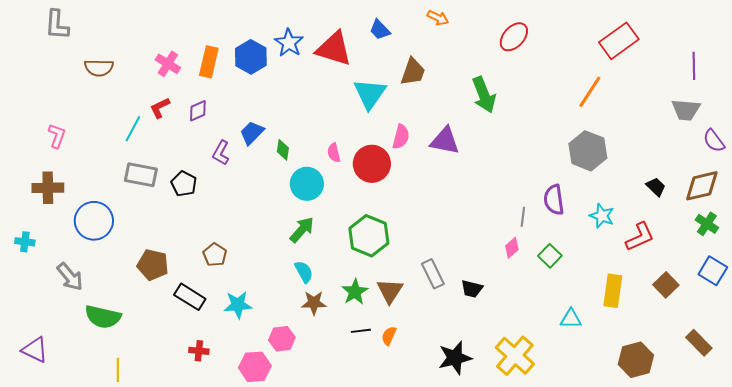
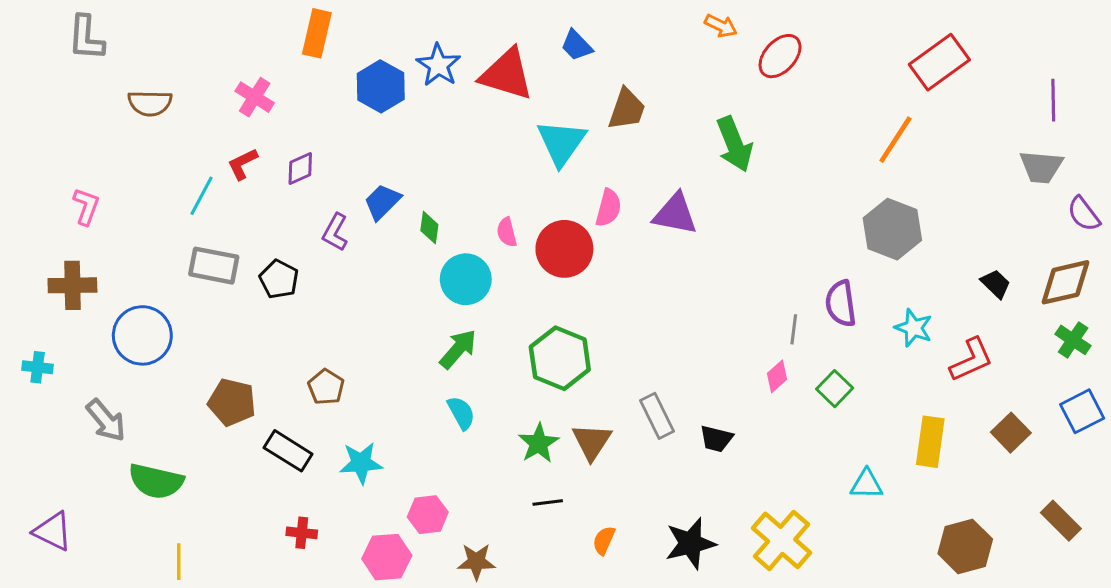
orange arrow: (438, 18) -> (721, 26), moved
orange rectangle: (209, 62) -> (317, 33), moved
blue square: (713, 271) -> (1082, 411), turned 32
brown star: (314, 303) -> (476, 562), moved
orange semicircle: (389, 336) -> (604, 540), moved

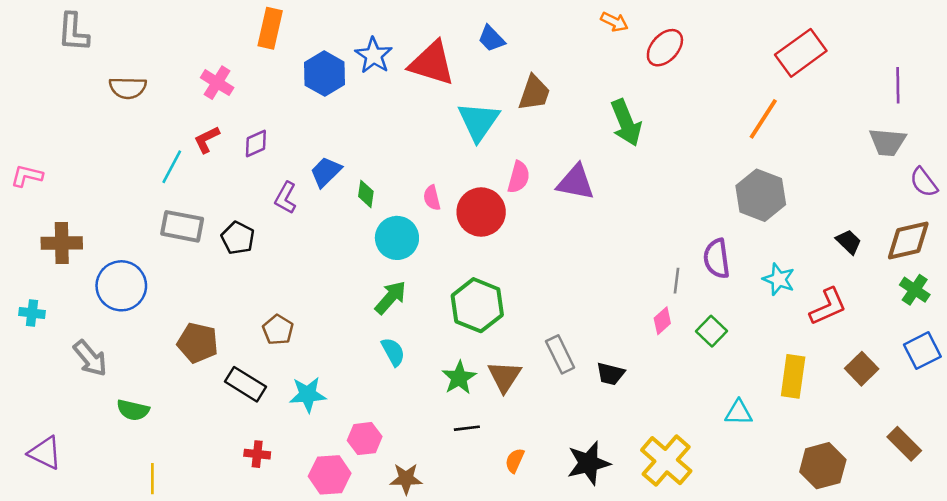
pink L-shape: (86, 206) -> (27, 176), moved, turned -96
green semicircle: (156, 481) -> (133, 410), size x0.7

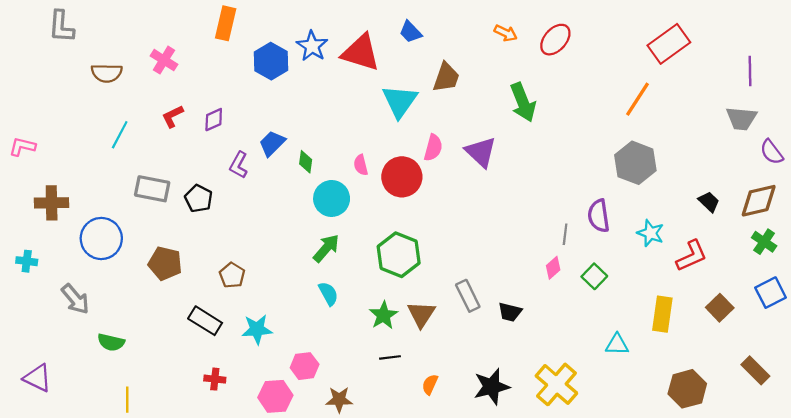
orange arrow: (614, 22) -> (506, 33), moved
pink cross: (217, 83) -> (164, 60), moved
cyan line: (172, 167) -> (120, 135), moved
purple triangle: (576, 182) -> (481, 152), turned 32
brown pentagon: (198, 343) -> (165, 263), moved

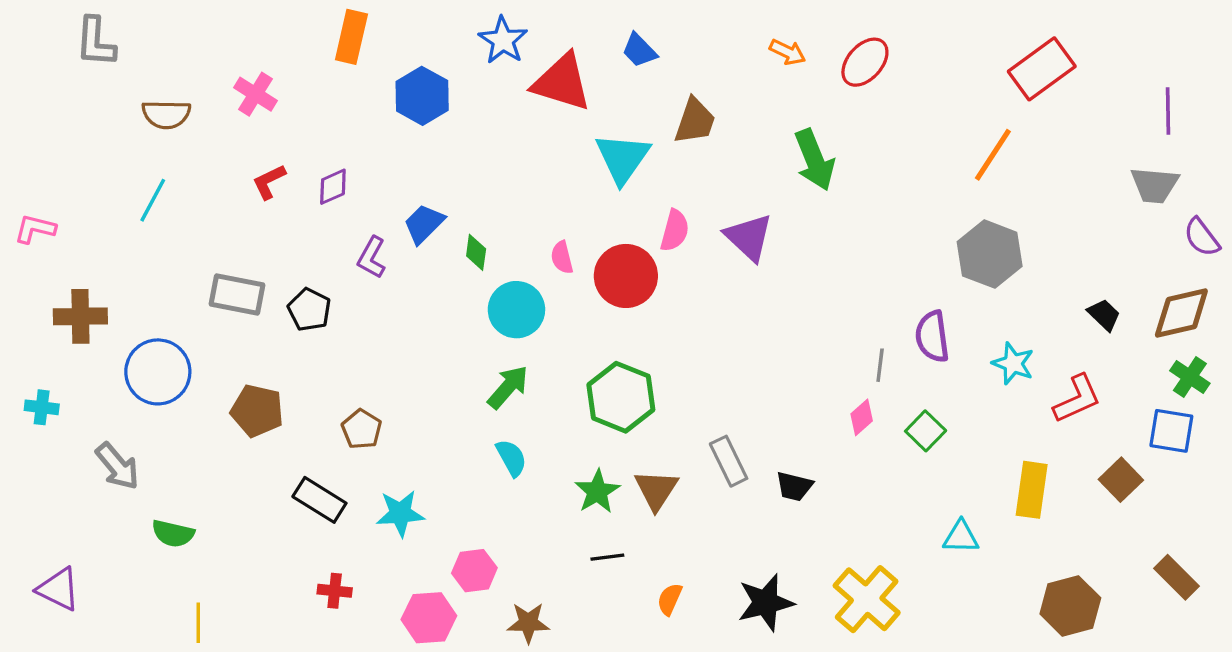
blue star: (312, 46) -> (503, 40), moved
cyan line: (120, 135) -> (153, 200), moved
blue square: (771, 293) -> (1171, 431), moved, turned 36

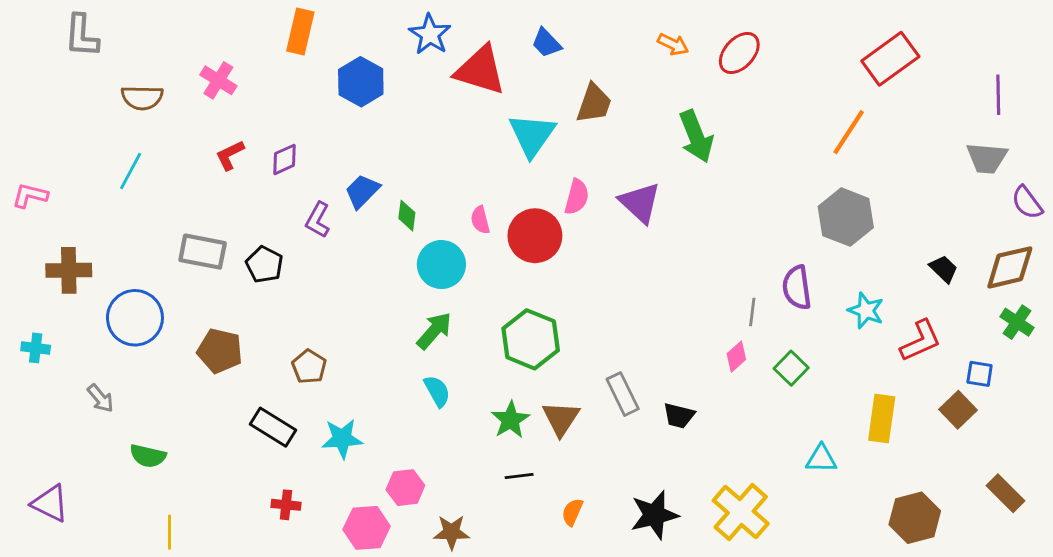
blue square: (1171, 431) -> (980, 374), moved, size x0.7
gray arrow: (117, 466) -> (100, 398), size x0.7

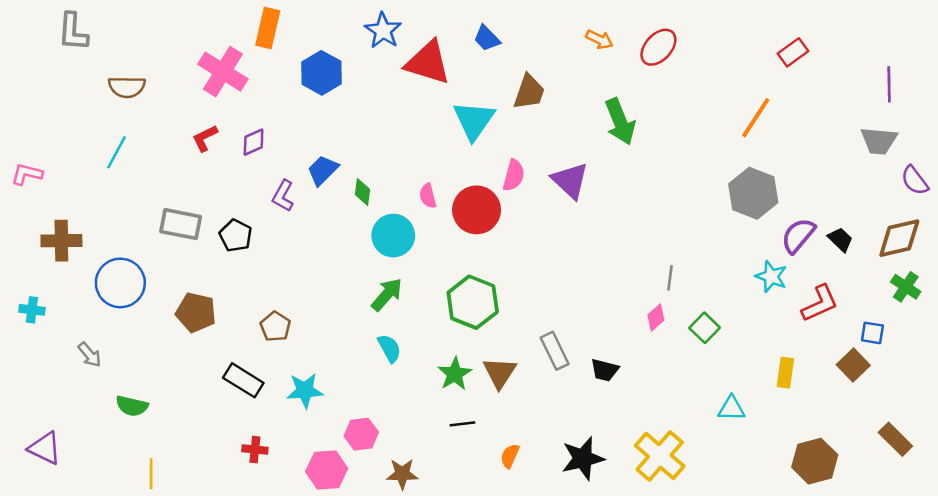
red rectangle: (890, 59) -> (793, 52), size x0.6
pink cross: (218, 80) -> (223, 72), moved, size x1.5
purple semicircle: (797, 288) -> (798, 236), moved, turned 48
yellow rectangle: (882, 418) -> (785, 373), size x0.7

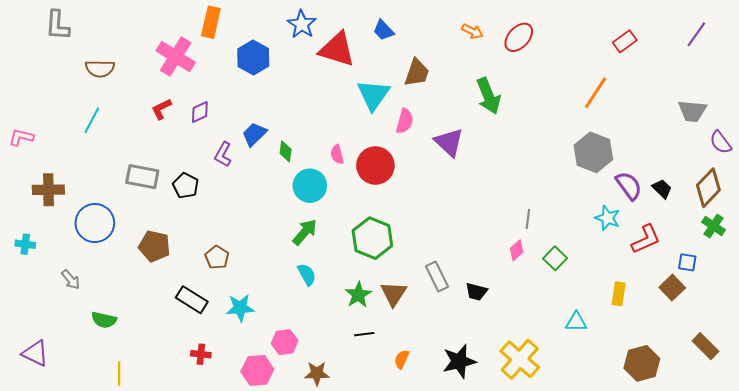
purple line: (889, 84) -> (696, 34), moved, turned 36
pink semicircle: (514, 175) -> (405, 121), moved
purple semicircle: (798, 236) -> (629, 186), turned 104
brown diamond: (899, 238) -> (708, 188), turned -33

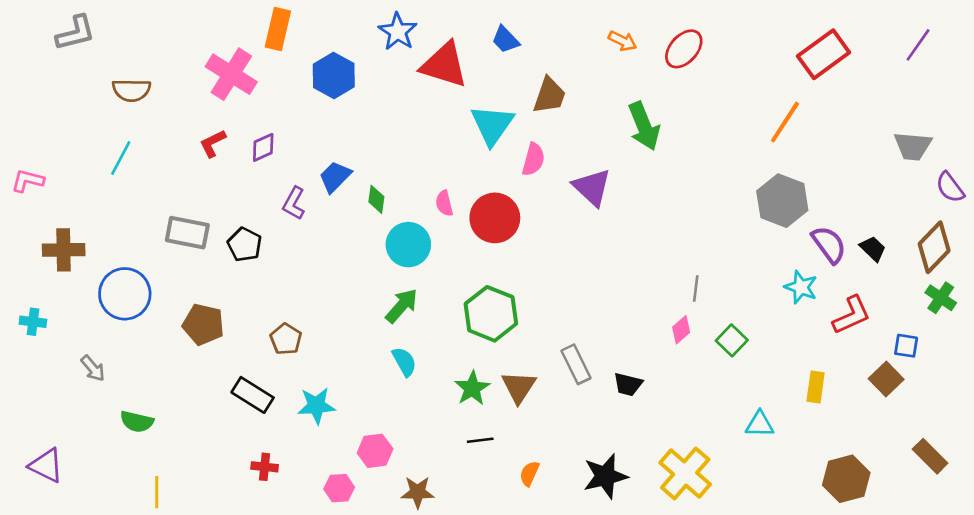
gray L-shape: (58, 25) -> (76, 33), turned -108
red rectangle: (625, 41) -> (824, 54), size x1.6
pink hexagon: (257, 370) -> (339, 488), size x0.7

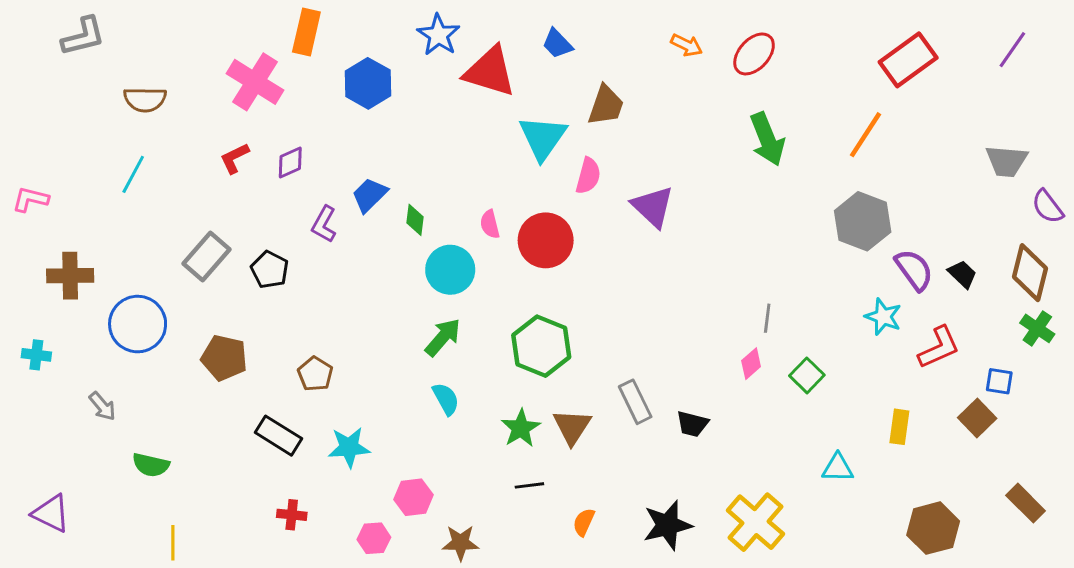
green arrow: (644, 126) -> (767, 139), moved
gray rectangle: (187, 233) -> (207, 257), turned -60
brown diamond: (934, 247) -> (1030, 273), turned -30

